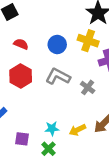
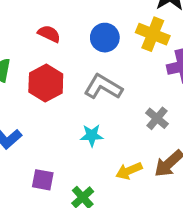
gray cross: (88, 87) -> (157, 118), moved
cyan star: (52, 129) -> (92, 135), moved

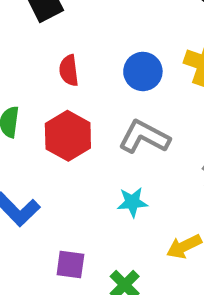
red semicircle: (49, 34) -> (69, 70), turned -120

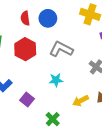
blue circle: (143, 71) -> (48, 18), moved
purple square: (70, 264) -> (27, 99), moved, turned 32

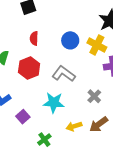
blue circle: (48, 18) -> (70, 40), moved
cyan star: (56, 80) -> (54, 103), size x1.5

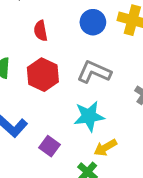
yellow arrow: (74, 126) -> (105, 148), moved

